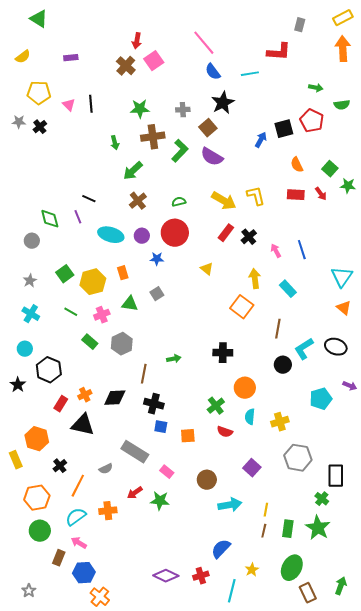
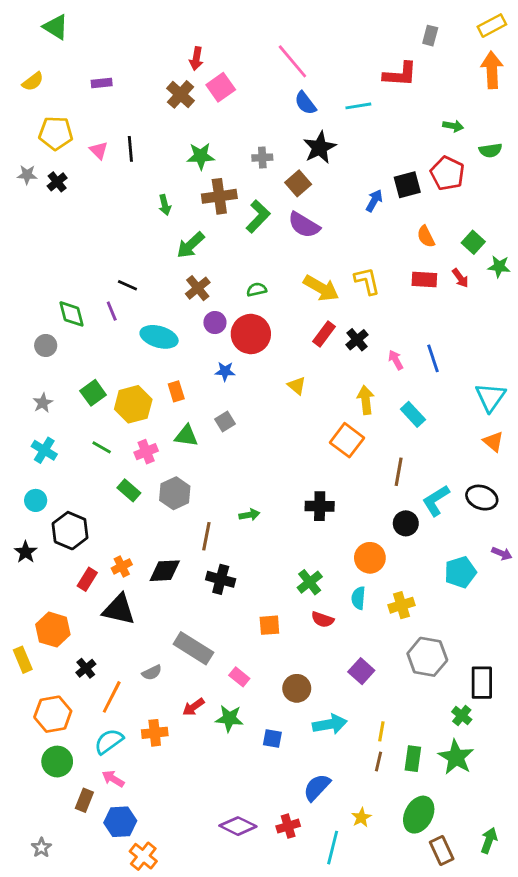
purple circle: (142, 236) -> (215, 323), moved
orange circle: (245, 388) -> (370, 558), moved
blue square: (161, 427) -> (272, 739), moved

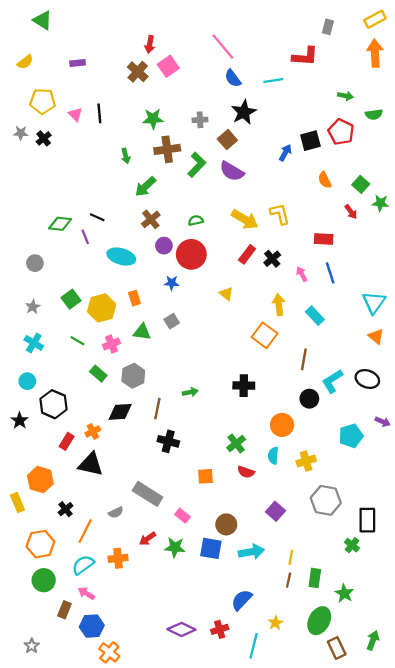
red rectangle: (424, 279) -> (324, 239), moved
green diamond: (72, 314) -> (60, 224), moved, turned -70
black diamond: (165, 571) -> (120, 412), moved
blue square: (272, 739) -> (211, 548), moved, size x1.5
green star: (456, 757) -> (344, 593), moved, size x0.7

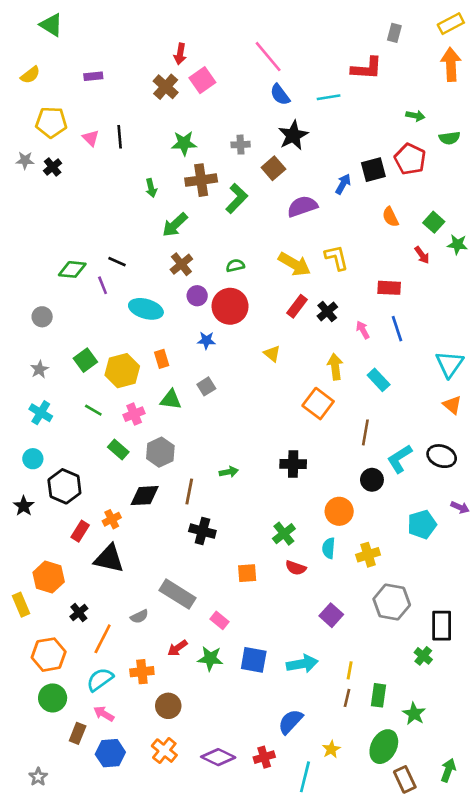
purple semicircle: (232, 171) -> (302, 206), moved, turned 130
brown circle: (226, 524) -> (168, 706), moved
orange cross: (109, 652) -> (164, 751), moved

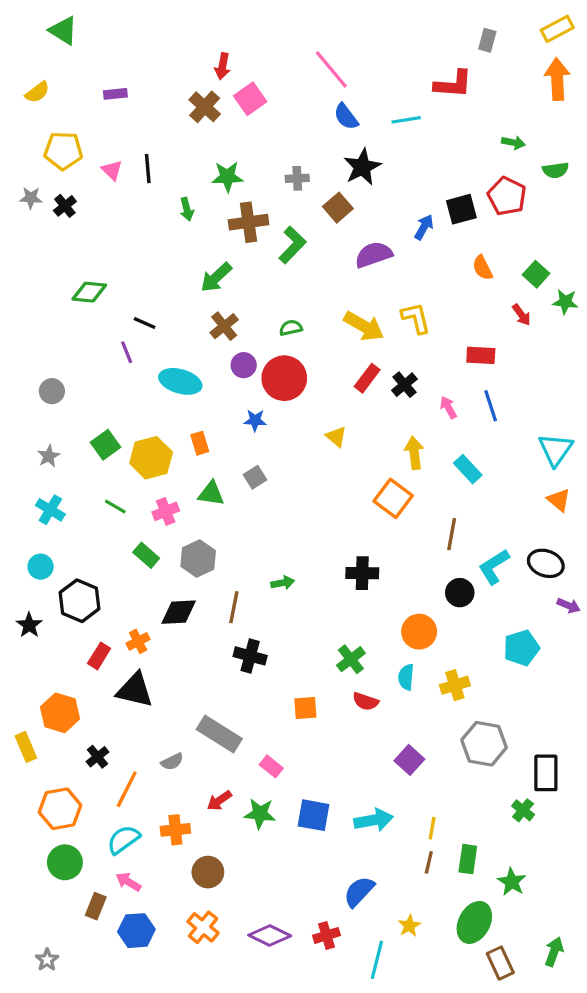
green arrow: (151, 188) -> (187, 209), moved
green diamond: (72, 269) -> (89, 292), moved
purple arrow: (460, 507) -> (569, 606), moved

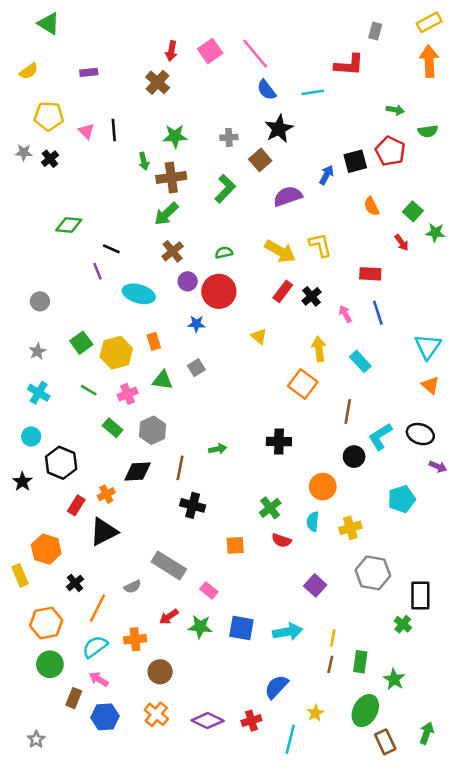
pink square: (250, 99) -> (210, 51), moved
brown cross: (249, 222) -> (171, 177), moved
black triangle: (135, 690) -> (104, 532), turned -40

